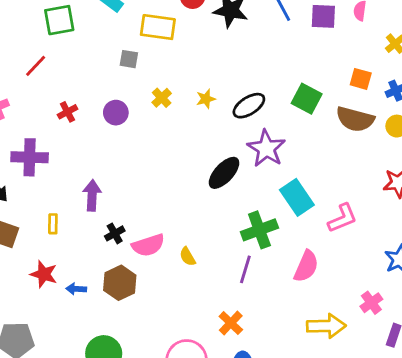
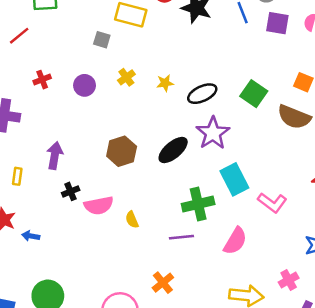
pink L-shape: (342, 218) -> (272, 203), turned 52
purple line: (245, 269) -> (181, 237), turned 60
brown hexagon: (120, 283) -> (122, 151), moved

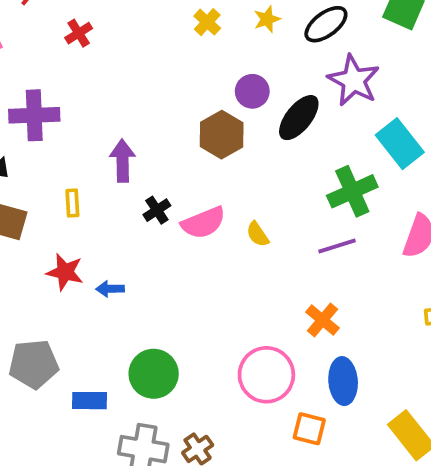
red cross: (42, 80) -> (79, 33), moved
purple circle: (85, 85) -> (252, 91), moved

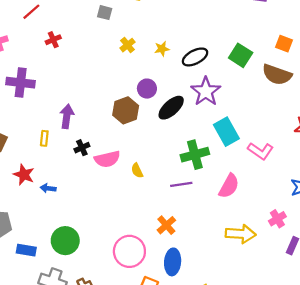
yellow rectangle: (72, 203) -> (44, 138), moved

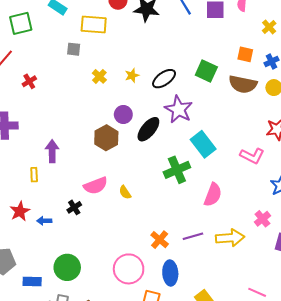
black cross: (82, 148) -> (74, 207), moved
pink L-shape: (260, 151) -> (252, 156), moved
red star: (24, 175) -> (20, 211), turned 30
purple line: (181, 184) -> (193, 236), moved

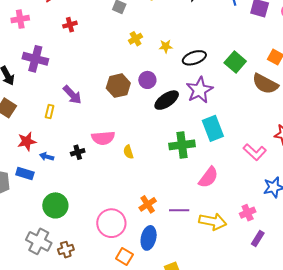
brown hexagon: (106, 138) -> (118, 86), moved
purple arrow: (52, 151) -> (72, 95), turned 120
blue rectangle: (32, 281) -> (25, 174), moved

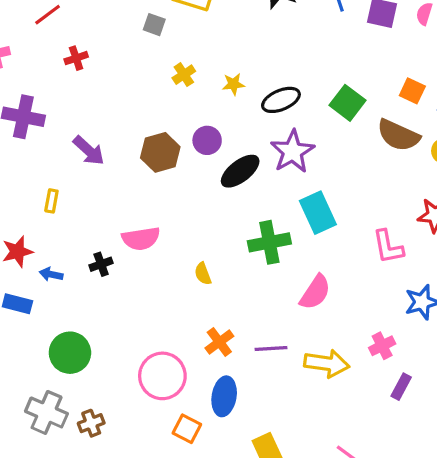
purple arrow: (72, 95) -> (89, 151), moved
yellow semicircle: (128, 152) -> (203, 274), moved
pink L-shape: (255, 152) -> (388, 247), turned 40

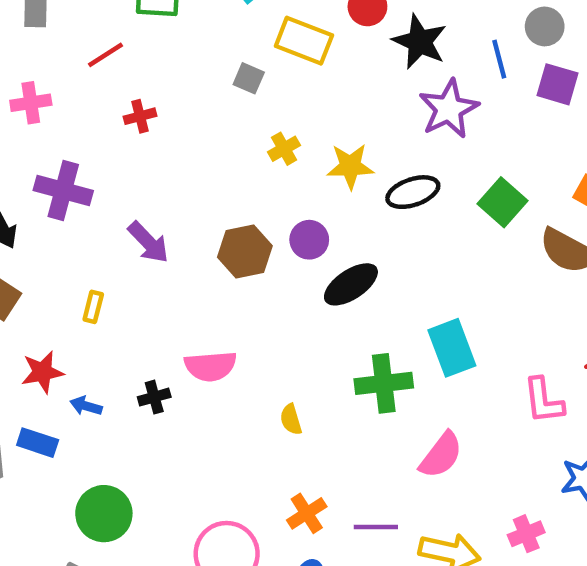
yellow star: (234, 84) -> (350, 166), size x1.5
purple star: (292, 152) -> (449, 109), moved

